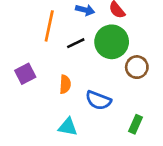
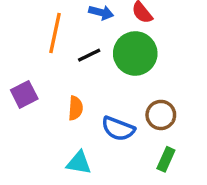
brown circle: (137, 67) -> (161, 115), moved

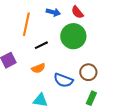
black line: (89, 55) -> (41, 45), moved
orange semicircle: (75, 108) -> (38, 68), turned 64

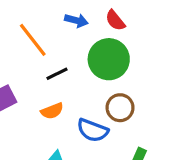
orange line: (26, 24) -> (33, 40), turned -50
brown circle: (88, 72) -> (120, 108), moved

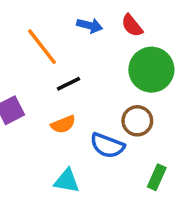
green circle: (109, 59) -> (151, 70), moved

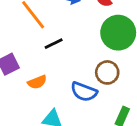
orange semicircle: (63, 124) -> (37, 82), moved

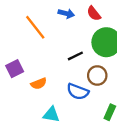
black line: (54, 44) -> (75, 56), moved

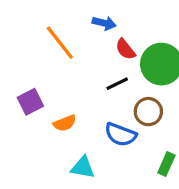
red semicircle: (94, 14) -> (125, 49), moved

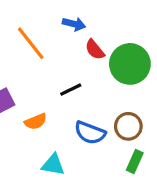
black line: (117, 84) -> (71, 90), moved
brown circle: (148, 112) -> (128, 126), moved

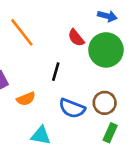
blue arrow: (74, 24) -> (107, 16), moved
black line: (71, 90) -> (56, 72), turned -48

